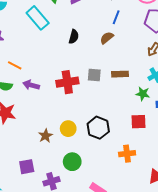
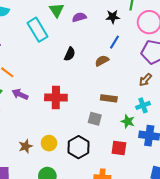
gray square: (94, 75) -> (95, 119), moved

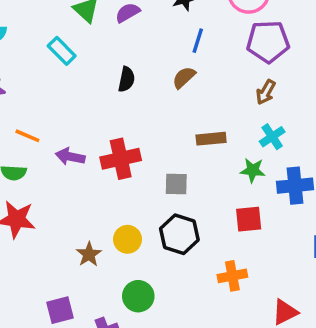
cyan rectangle: (38, 30) -> (62, 51), size x0.7
purple arrow: (20, 94) -> (70, 157), moved
gray square: (95, 119) -> (176, 184), moved

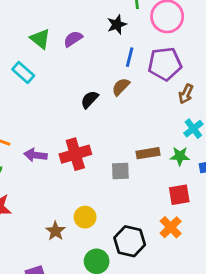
purple pentagon: (268, 42) -> (165, 64), moved
black semicircle: (126, 79) -> (90, 99), moved, turned -144
brown rectangle: (211, 139) -> (148, 153), moved
black hexagon: (179, 234) -> (130, 241), moved
orange cross: (232, 276) -> (171, 227), moved, turned -30

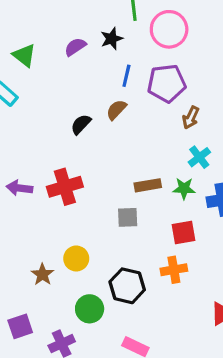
purple semicircle: (73, 39) -> (75, 47), moved
gray square: (120, 171) -> (128, 217), moved
orange cross: (171, 227) -> (174, 270), turned 35

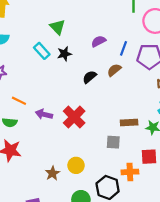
black star: (112, 39) -> (64, 54), moved
purple semicircle: (75, 47) -> (99, 41), moved
red cross: (65, 187) -> (74, 117), turned -35
orange cross: (174, 270) -> (130, 172), moved

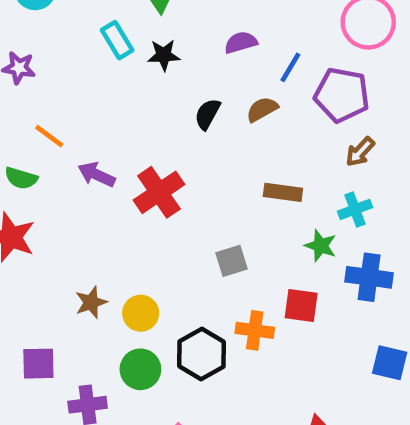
black semicircle: (90, 77) -> (207, 114), turned -32
brown rectangle: (129, 123) -> (283, 192), moved
gray square: (113, 142) -> (232, 261), turned -32
yellow circle: (76, 165) -> (141, 313), moved

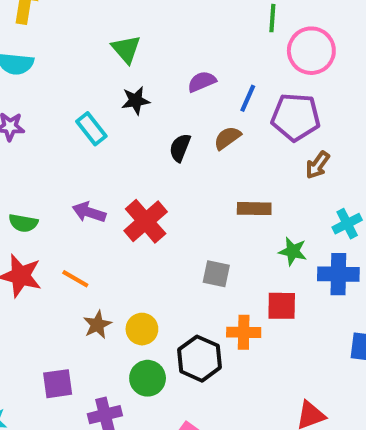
cyan rectangle: (117, 40) -> (91, 129), moved
orange line: (49, 136) -> (75, 279), moved
cyan cross: (355, 209) -> (347, 224), moved
gray square: (232, 261) -> (216, 274), turned 36

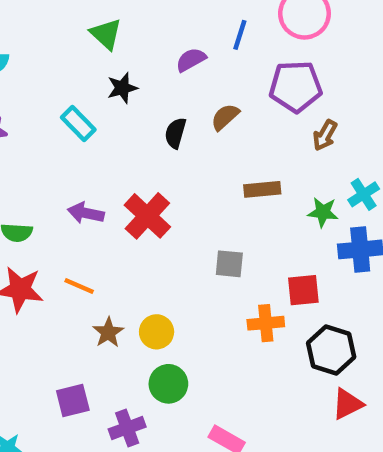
blue line: (248, 98) -> (240, 35), moved
green star: (293, 251) -> (323, 212), moved
black hexagon: (199, 359) -> (331, 350), moved

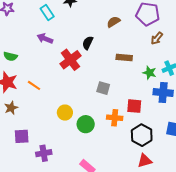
black semicircle: (175, 133) -> (88, 43), moved
purple arrow: (86, 213) -> (45, 38), moved
brown star: (108, 332) -> (11, 108), moved
green circle: (168, 384) -> (86, 124), moved

